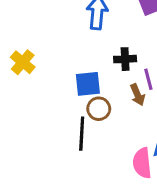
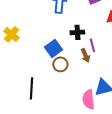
blue square: (88, 84) -> (53, 48), turned -30
black line: (82, 134) -> (31, 88), moved

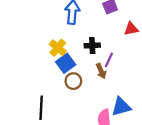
yellow cross: (11, 34) -> (58, 48), moved
purple line: (92, 45) -> (109, 60), turned 40

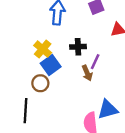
brown circle: (73, 81) -> (40, 83), moved

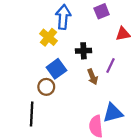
yellow cross: (43, 49) -> (49, 37), moved
purple line: (95, 62) -> (111, 65), moved

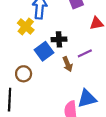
purple line: (111, 65) -> (85, 53), turned 40
blue square: (56, 69) -> (44, 51), moved

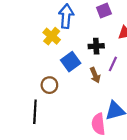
black cross: (59, 39) -> (96, 46), moved
purple line: (85, 53) -> (113, 64), turned -40

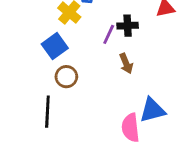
blue square: (71, 62) -> (55, 46), moved
purple line: (113, 64) -> (109, 34), moved

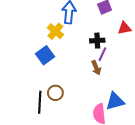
purple line: (109, 34) -> (102, 54), moved
brown circle: (66, 77) -> (55, 93), moved

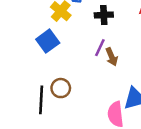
black cross: (97, 41) -> (104, 15), moved
purple line: (102, 54) -> (100, 48), moved

